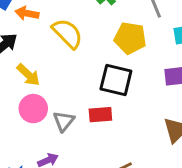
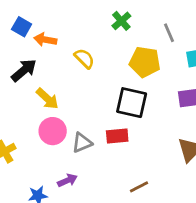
yellow semicircle: (67, 33) -> (84, 58), size x0.7
gray triangle: (64, 121) -> (82, 143), turned 30

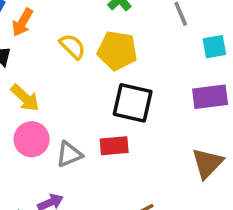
orange arrow: (45, 40) -> (22, 22), turned -70
yellow pentagon: (145, 62) -> (117, 51), moved

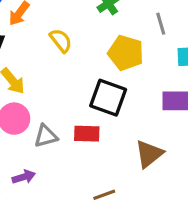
yellow pentagon: (117, 51) -> (126, 53), moved
brown triangle: (207, 163) -> (149, 154), moved

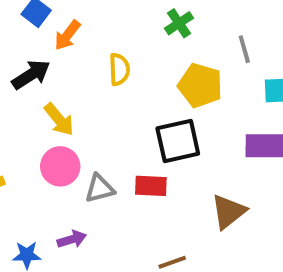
yellow semicircle: (61, 41) -> (119, 69), turned 35
black square: (108, 98) -> (178, 141), turned -33

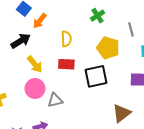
red rectangle: (151, 186) -> (66, 64), moved

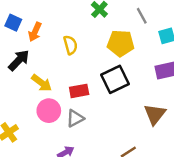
red rectangle: (66, 64) -> (79, 91), moved

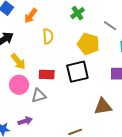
gray line: (142, 16) -> (110, 26), turned -40
orange arrow: (35, 32) -> (31, 16), moved
brown triangle: (155, 114) -> (103, 107), turned 30

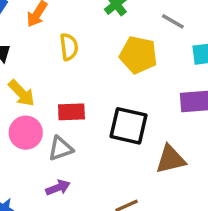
black square: (77, 72) -> (128, 126), moved, turned 30
purple arrow: (25, 121) -> (58, 188), moved

